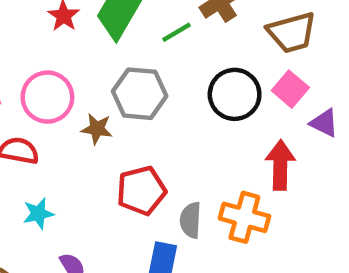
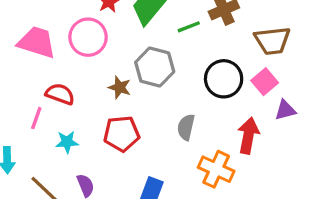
pink circle: (47, 97) -> (88, 37), moved
purple triangle: (324, 123) -> (285, 110), turned -50
red pentagon: (141, 191) -> (122, 134), moved
gray semicircle: (191, 220) -> (186, 127), moved

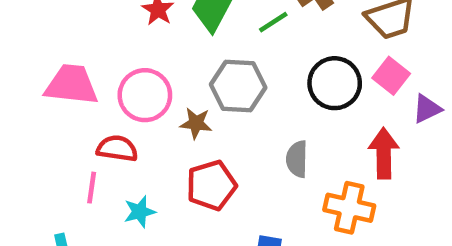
pink circle: (88, 37) -> (145, 95), moved

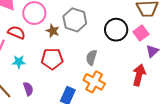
purple triangle: (427, 109) -> (152, 51), turned -32
red arrow: (384, 153) -> (139, 75), moved
orange cross: (349, 208) -> (94, 82), moved

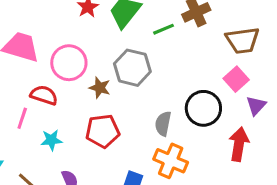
black circle: (116, 30) -> (203, 108), moved

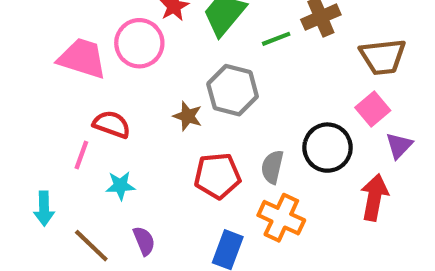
pink circle: (69, 63) -> (139, 43), moved
red pentagon: (103, 131) -> (217, 176), moved

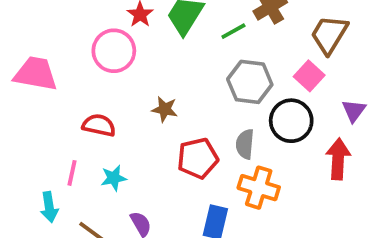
brown trapezoid: (383, 57) -> (329, 35), turned 135
pink trapezoid: (82, 58) -> (36, 74), moved
gray hexagon: (233, 90) -> (250, 82), moved
pink square: (373, 109) -> (309, 76), moved
pink line: (81, 155) -> (72, 173), moved

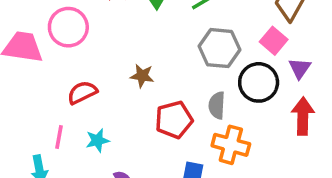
pink circle: (114, 51) -> (68, 27), moved
purple triangle: (354, 111) -> (300, 68), moved
red semicircle: (99, 125) -> (82, 92), turned -36

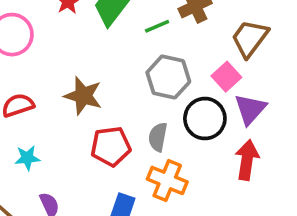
purple triangle: (300, 68) -> (250, 109), size x1.4
brown star: (142, 76) -> (83, 96), size x1.5

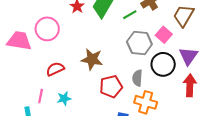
pink square: (226, 77) -> (164, 35), moved

